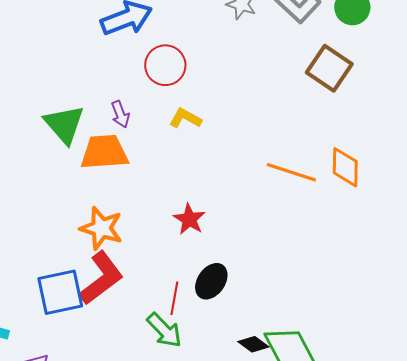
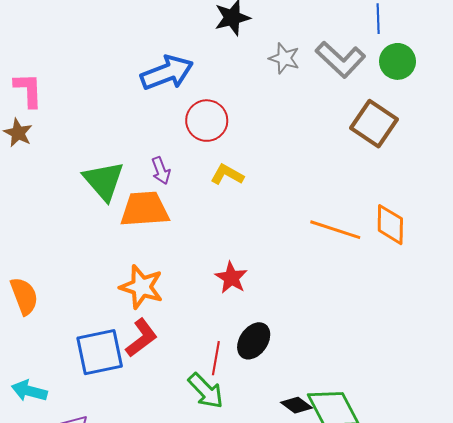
red L-shape: (101, 278) -> (141, 338), size x0.7

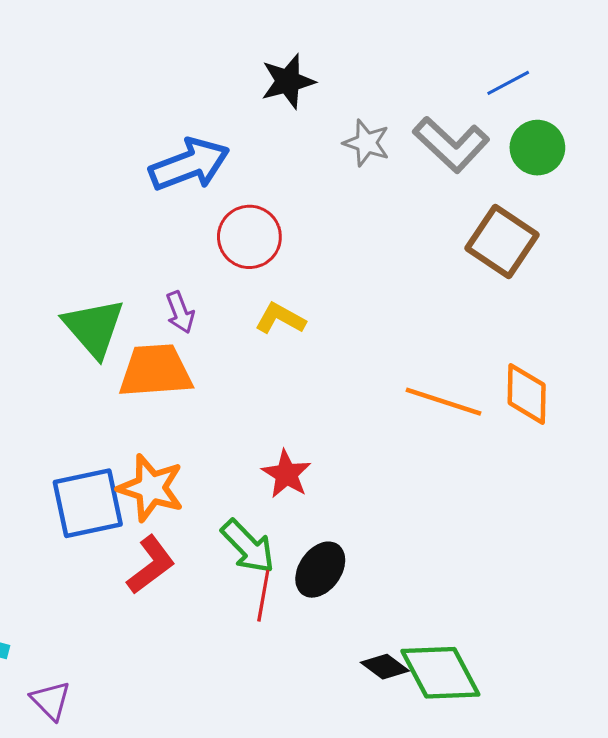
blue line: (378, 19) -> (508, 83), turned 64
blue square: (100, 352) -> (88, 503), moved
green arrow: (206, 391) -> (248, 546), moved

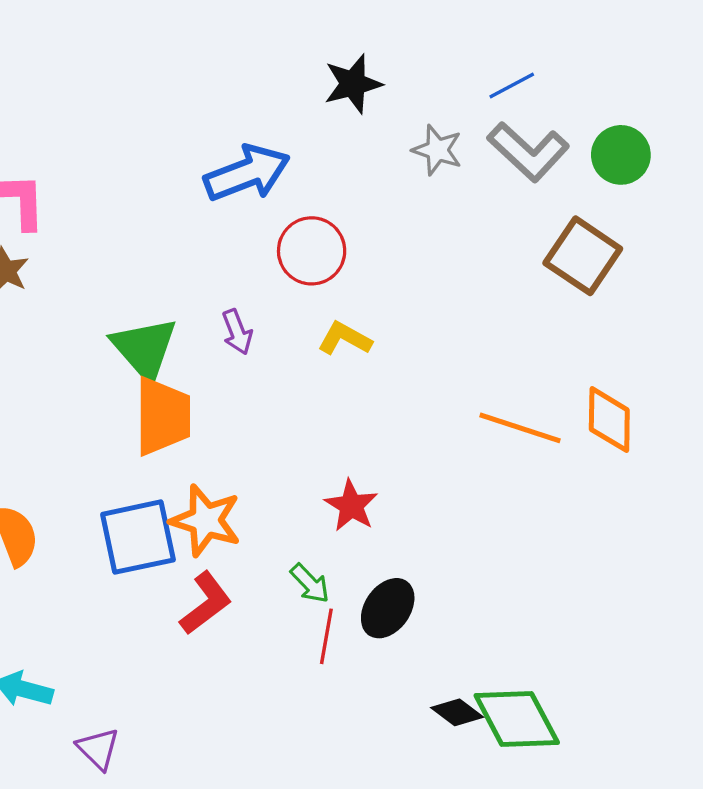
blue line: (508, 83) -> (512, 85), moved
orange trapezoid: (155, 371) -> (163, 416), moved, turned 94
green arrow: (248, 546) -> (310, 583), size x0.7

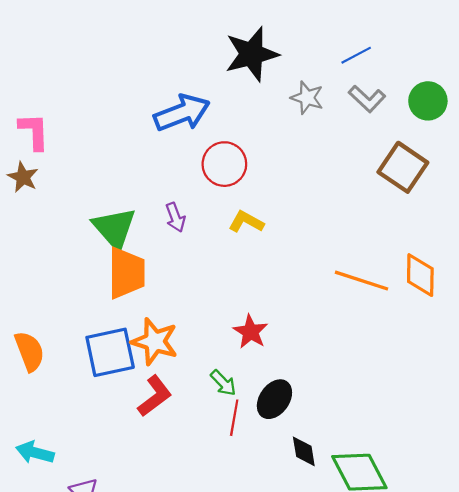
black star: (353, 84) -> (252, 54), size x1.4
gray L-shape: (528, 152) -> (367, 99), size x0.7
black diamond: (457, 712) -> (304, 451), moved, turned 44

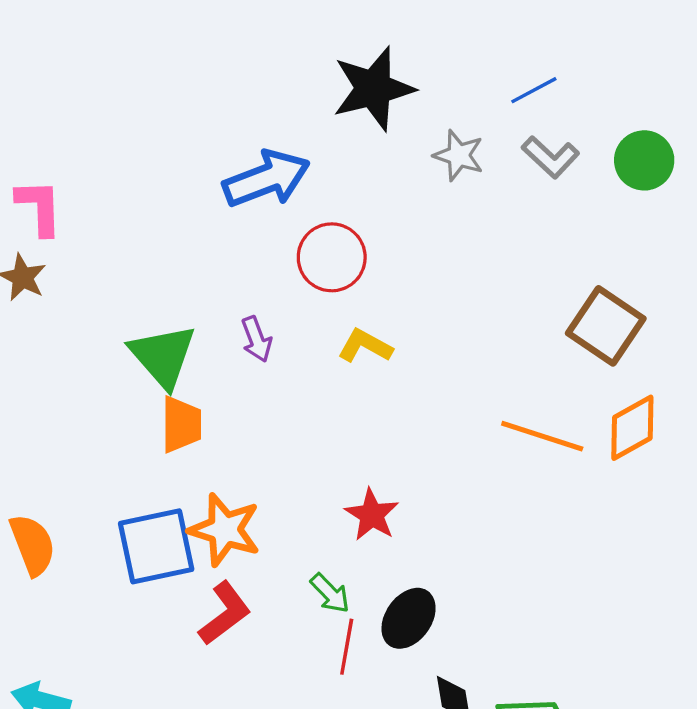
brown square: (403, 167) -> (606, 326), moved
orange trapezoid: (126, 273) -> (181, 424), size x0.7
orange diamond: (420, 275) -> (632, 428), turned 60

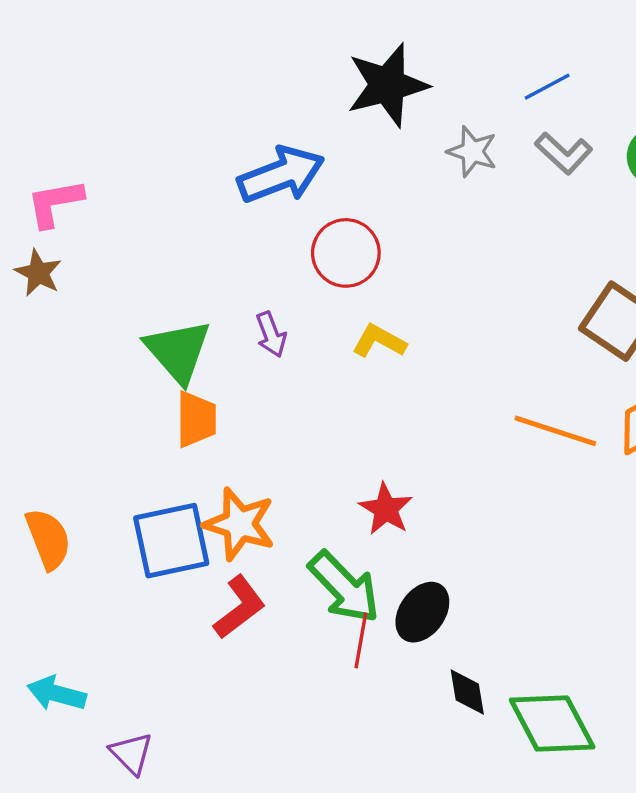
pink L-shape: (39, 207) -> (55, 203), turned -98
green arrow: (330, 593) -> (344, 587), size x1.8

